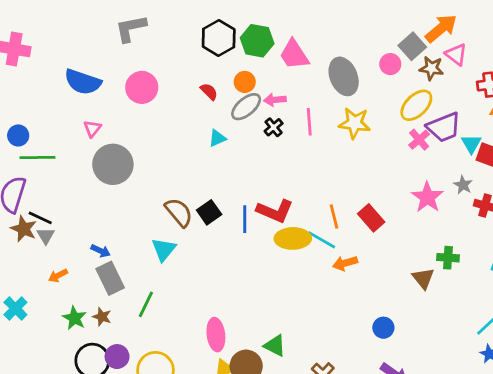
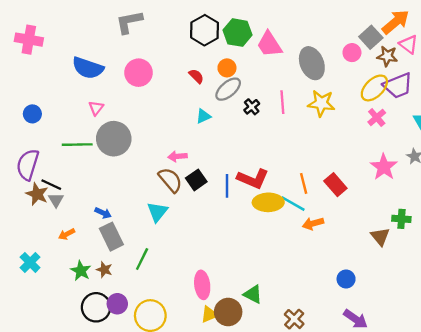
pink arrow: (275, 100) -> (177, 156), moved
purple trapezoid: (444, 127) -> (398, 86), moved
green line: (37, 157) -> (77, 145), moved

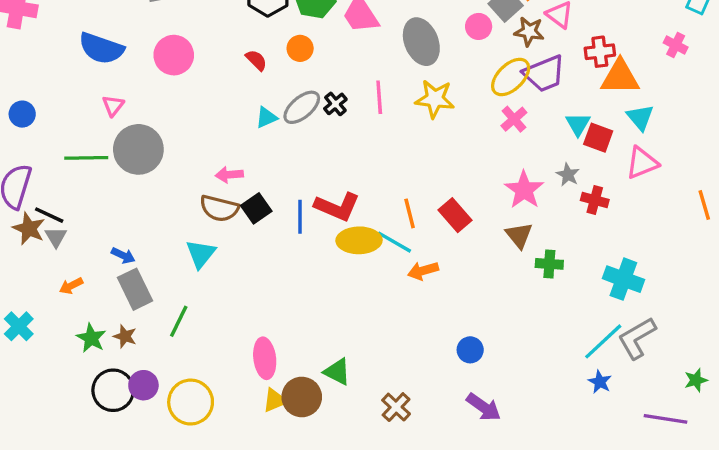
gray ellipse: (228, 89) -> (302, 107), moved
brown semicircle: (170, 180) -> (219, 208), turned 144
brown triangle: (380, 237) -> (519, 235), moved

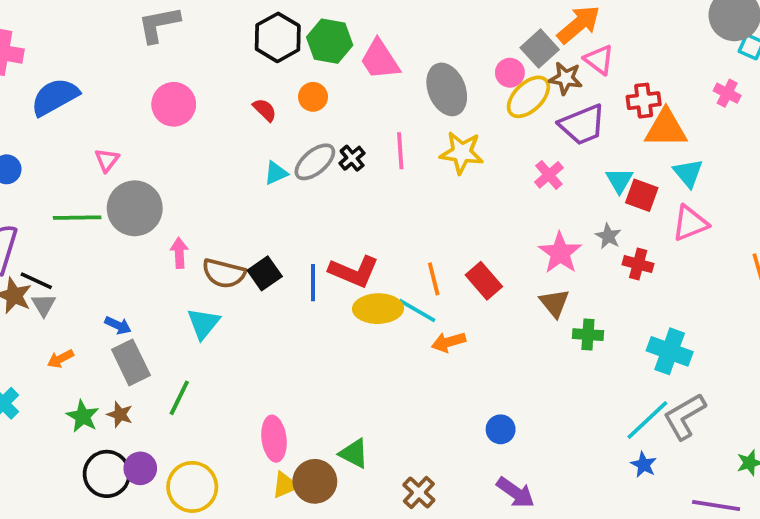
blue semicircle: (101, 48) -> (55, 97), moved, turned 132
yellow ellipse: (511, 77) -> (528, 97), moved
pink arrow: (229, 175) -> (179, 253), moved, turned 92

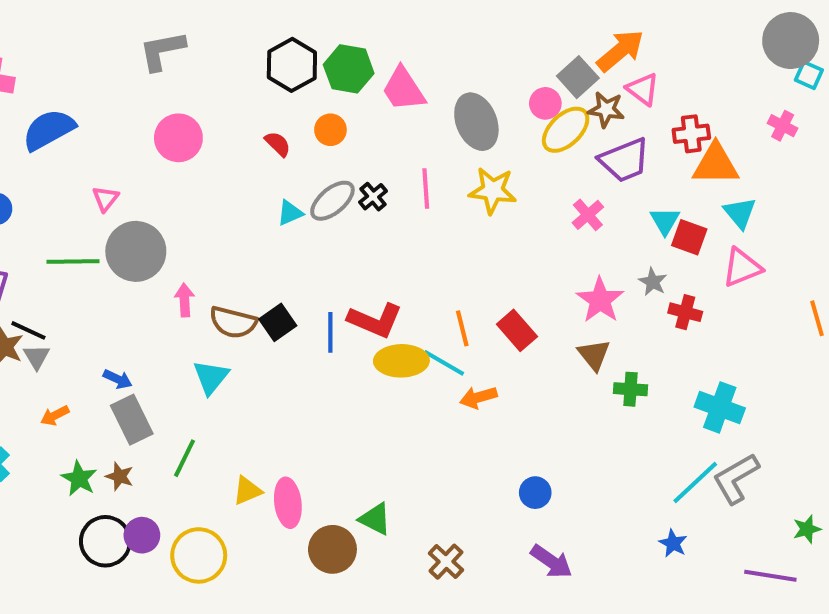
blue star: (644, 465) -> (673, 543), moved
yellow triangle: (285, 485) -> (247, 491), moved

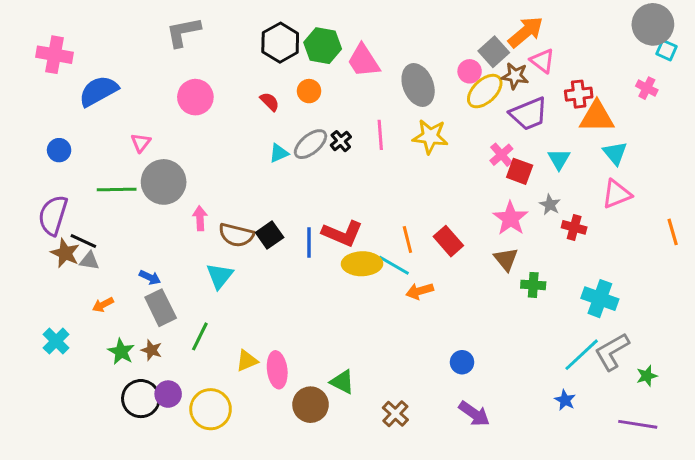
red square: (689, 237) -> (520, 171), moved
gray triangle: (37, 357) -> (89, 261), turned -50
green star: (807, 529) -> (647, 376), moved

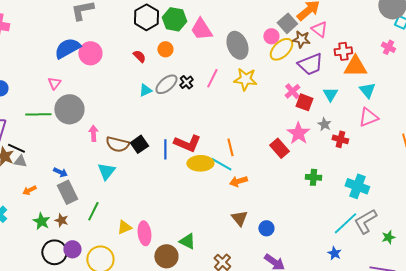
blue semicircle: (98, 91) -> (67, 48), moved
pink line: (380, 135) -> (212, 78), turned 30
red rectangle: (448, 241) -> (279, 148), moved
brown triangle: (506, 259) -> (239, 218), moved

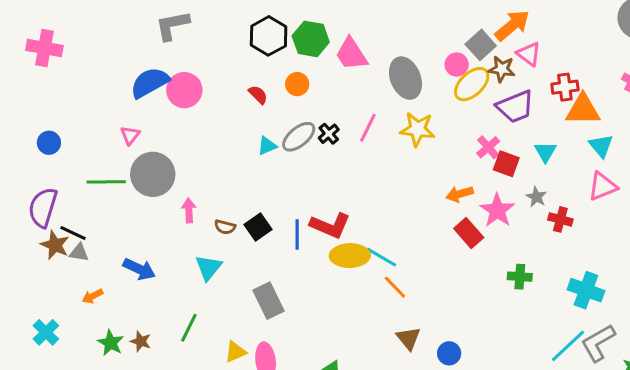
brown semicircle: (117, 144) -> (225, 227), size x0.6
orange line: (230, 147) -> (395, 287), moved, turned -30
blue arrow: (60, 172) -> (139, 269), size x1.5
orange arrow: (238, 181) -> (460, 194), moved
gray rectangle: (67, 192) -> (269, 301), moved

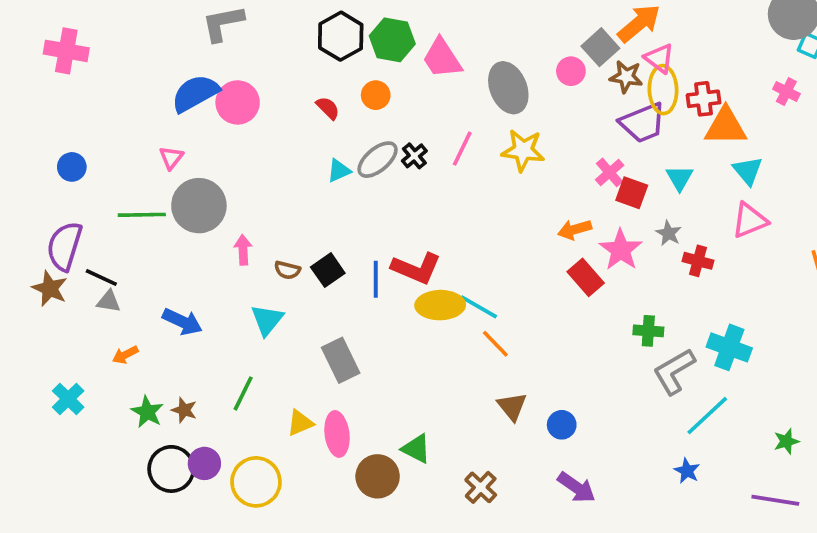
yellow ellipse: (472, 84) -> (663, 90), moved, turned -48
brown star: (55, 245) -> (50, 288), moved
gray L-shape: (598, 343) -> (674, 371), moved

